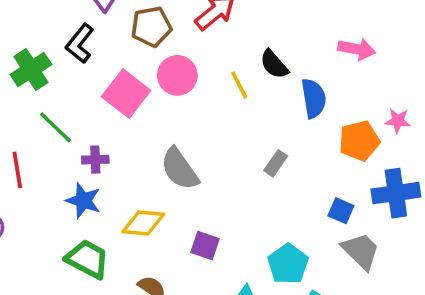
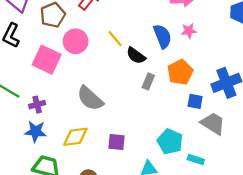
black semicircle: (274, 64) -> (136, 56), moved
pink star: (398, 121) -> (189, 31), moved
orange pentagon: (359, 141) -> (180, 72), moved

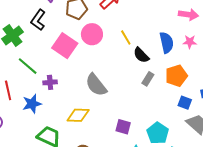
blue star: (35, 131) -> (32, 104), moved, turned -30
purple square: (117, 142) -> (123, 127), moved

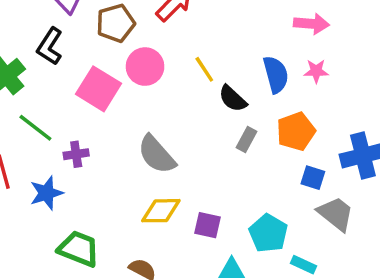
yellow diamond: (78, 115) -> (161, 211), moved

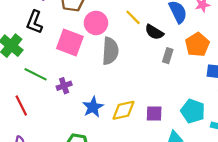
gray semicircle: (157, 155) -> (110, 51), moved, turned -124
blue star: (46, 193) -> (93, 107), moved

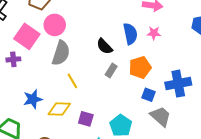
yellow line: (133, 17) -> (72, 81), moved
purple cross: (64, 86) -> (13, 59), moved

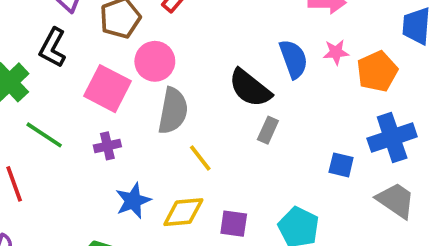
black semicircle: (104, 46) -> (250, 88), size x1.4
purple cross: (13, 59) -> (107, 146), moved
orange pentagon: (140, 67) -> (377, 71), moved
gray trapezoid: (161, 116) -> (396, 200), moved

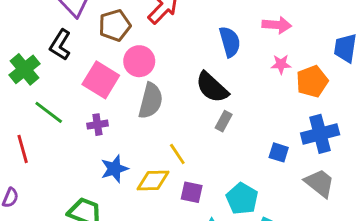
blue semicircle: (294, 59) -> (230, 42), moved
yellow line: (200, 158) -> (177, 154), moved

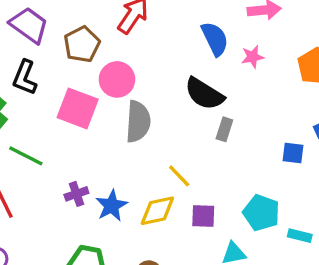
pink star: (281, 64) -> (253, 57), moved
purple cross: (97, 125) -> (76, 194), moved

